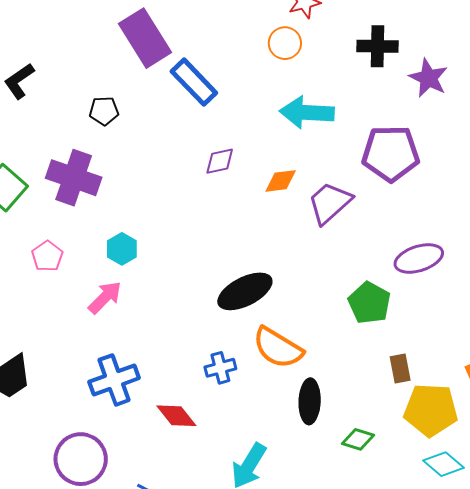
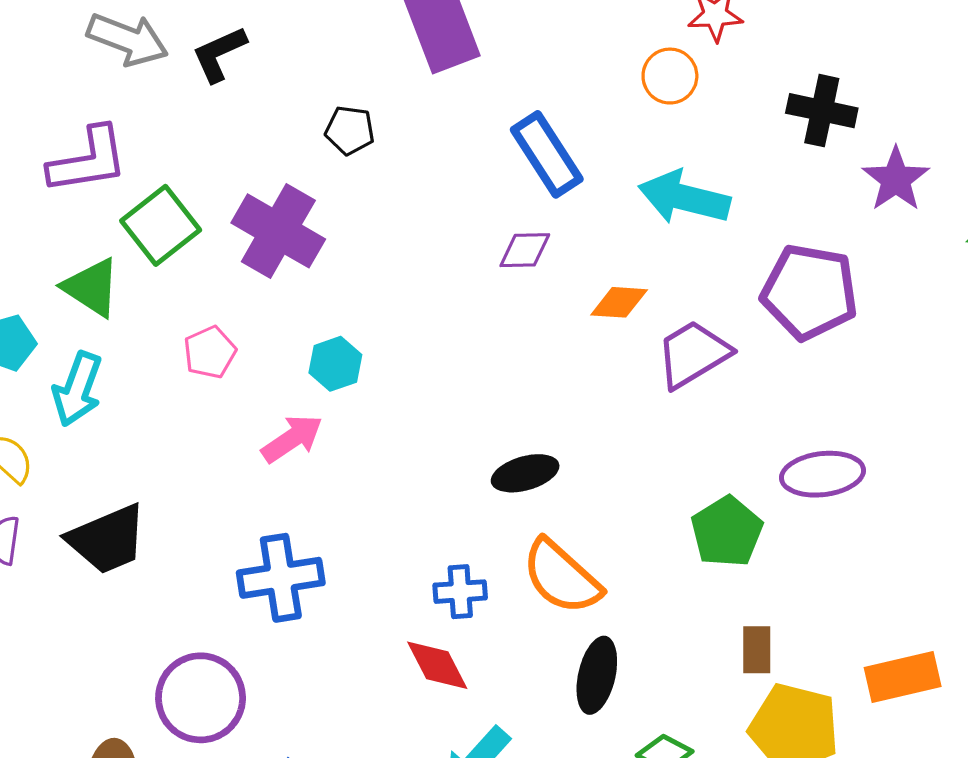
blue rectangle: (194, 82) -> (547, 154), moved
black ellipse: (245, 291) -> (525, 473), size x0.7
red diamond: (176, 416) -> (437, 665), moved

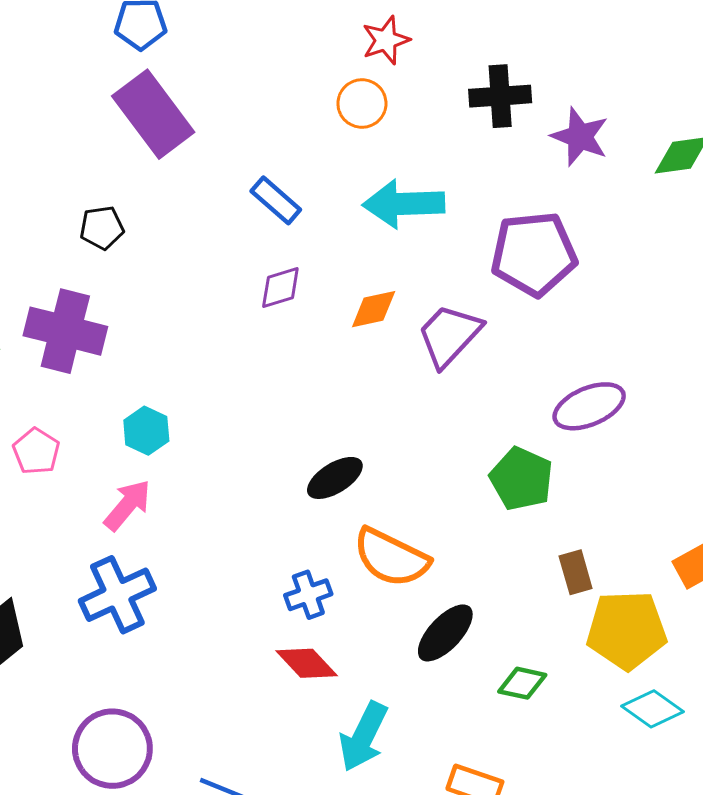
blue rectangle: (547, 154) -> (276, 200), size x0.7
blue cross: (281, 578) -> (117, 595), moved
black ellipse: (597, 675) -> (445, 633), turned 46

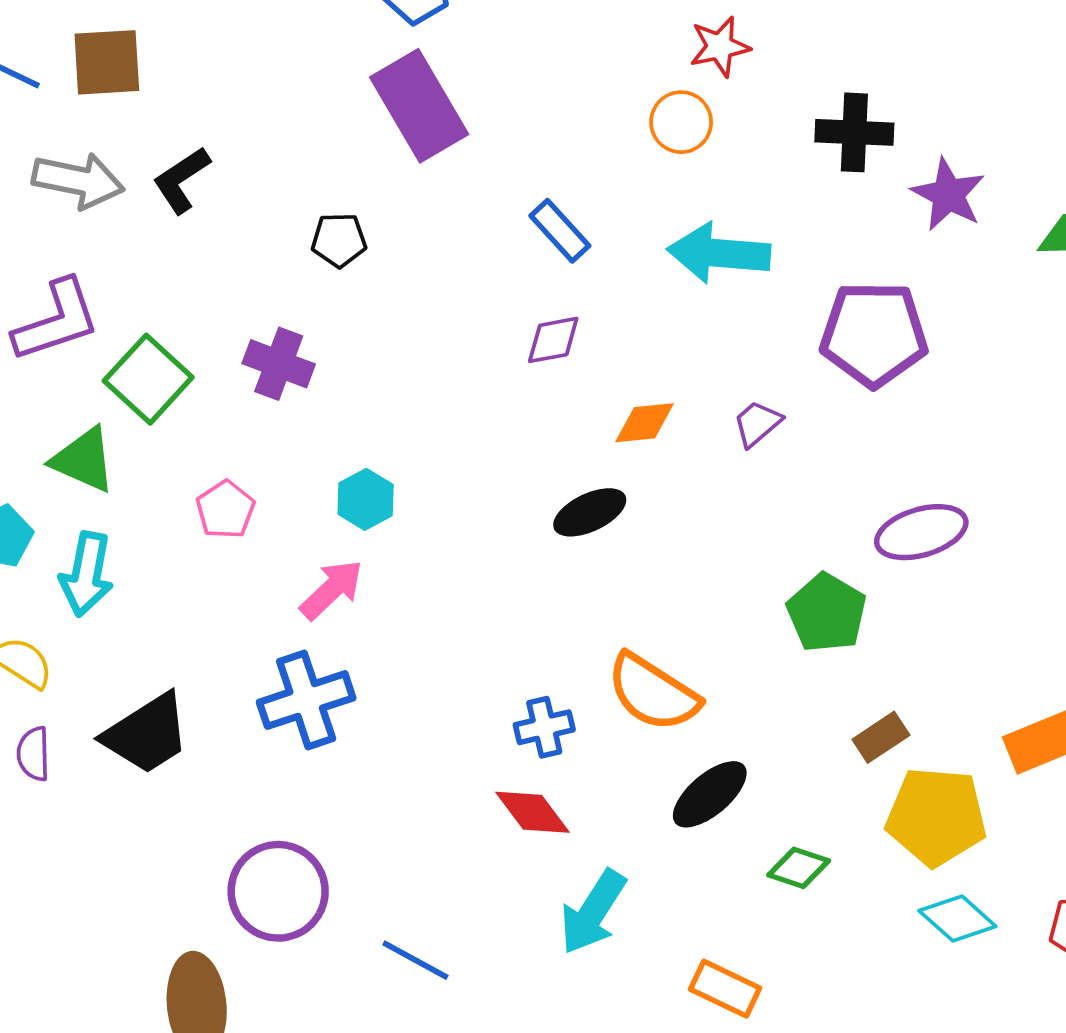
orange diamond: (374, 309) -> (644, 423), moved
purple cross: (65, 331) -> (279, 364), size x0.7
purple trapezoid: (449, 335) -> (757, 424), size x0.6
black ellipse: (335, 478) -> (590, 512), moved
brown rectangle: (576, 572) -> (881, 737), turned 66

